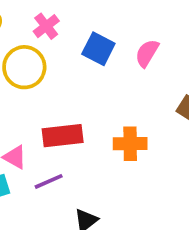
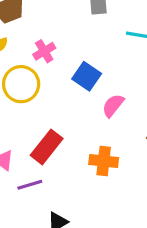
pink semicircle: (147, 53) -> (113, 106), moved
red rectangle: (63, 136) -> (47, 147), turned -52

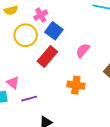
blue square: (87, 76) -> (54, 31), moved
red rectangle: (47, 147) -> (47, 56), moved

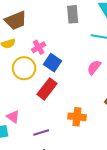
pink semicircle: (83, 50) -> (94, 67), moved
purple line: (29, 99) -> (41, 132), moved

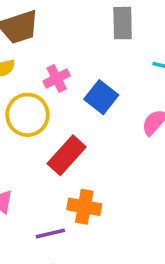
blue square: (53, 63) -> (101, 97), moved
orange cross: (77, 117) -> (84, 207), moved

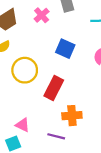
pink cross: (57, 78) -> (42, 15), moved
purple line: (50, 233) -> (56, 136), turned 42

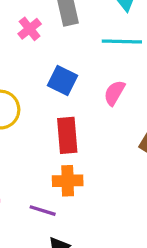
red rectangle: (54, 88) -> (67, 135), moved, turned -35

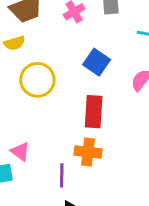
purple line: (43, 211) -> (62, 175), turned 65

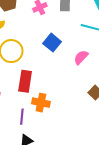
red rectangle: (94, 112) -> (25, 81), moved

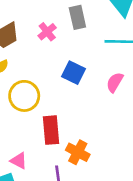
orange cross: (41, 103) -> (78, 152), turned 30

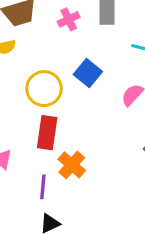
yellow circle: (24, 96) -> (44, 89), moved

